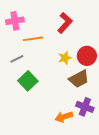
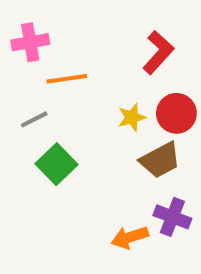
red L-shape: (65, 23) -> (158, 52), moved

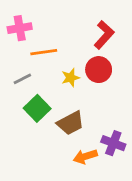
red circle: (176, 113) -> (99, 70), moved
yellow star: (132, 117) -> (71, 78), moved
brown trapezoid: (160, 160) -> (71, 123), moved

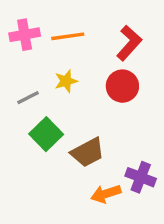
orange line: (44, 52) -> (68, 36), moved
yellow star: (71, 78) -> (66, 81), moved

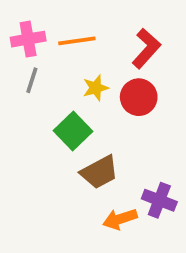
yellow star: (66, 81) -> (96, 88), moved
gray line: (28, 98) -> (32, 80), moved, turned -45
green square: (46, 134) -> (73, 131), moved

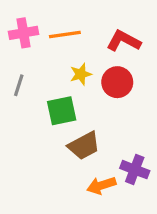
red L-shape: (146, 48) -> (124, 41), turned -104
gray line: (32, 80) -> (19, 85), moved
green square: (73, 131) -> (62, 111), turned 32

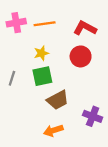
yellow star: (81, 74) -> (41, 53), moved
gray line: (19, 85) -> (12, 78), moved
orange arrow: (101, 185) -> (53, 131), moved

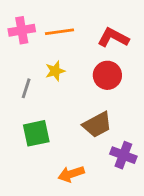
green square: (42, 76) -> (36, 133), moved
gray line: (12, 78) -> (26, 88), moved
brown trapezoid: (58, 100) -> (97, 125), moved

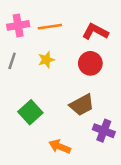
gray line: (26, 88) -> (12, 61), moved
green square: (36, 133) -> (30, 112), turned -30
orange arrow: (71, 174) -> (60, 147), turned 40

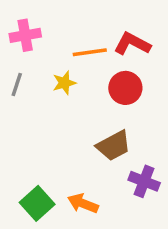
orange line: (50, 27) -> (90, 52), moved
green square: (30, 112) -> (37, 203), moved

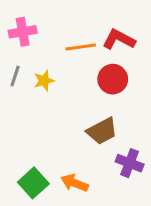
yellow star: (64, 83) -> (44, 81), moved

